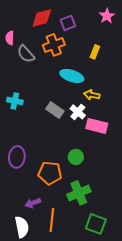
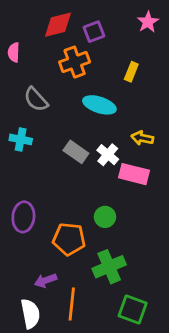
gray semicircle: (26, 54) -> (36, 99), moved
yellow arrow: (92, 95) -> (142, 138), moved

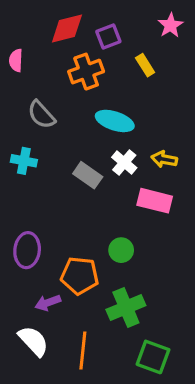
yellow rectangle: (131, 72) -> (145, 65), moved, turned -54
white cross: (108, 155) -> (124, 162), moved
purple arrow: (46, 280) -> (48, 303), moved
white semicircle: (30, 314) -> (33, 341), moved, turned -32

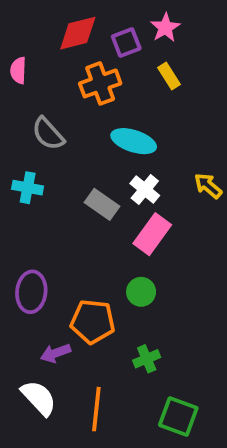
pink star: (171, 25) -> (165, 28), moved
yellow arrow: (164, 159) -> (208, 186), moved, turned 30
pink rectangle: (155, 201) -> (152, 234), moved, turned -68
green cross: (126, 308) -> (147, 359), size x0.6

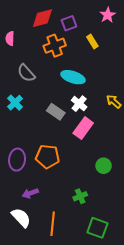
pink star: (165, 28) -> (108, 15), moved
cyan cross: (28, 188) -> (15, 103), turned 35
green circle: (141, 292) -> (104, 166), moved
orange pentagon: (93, 322) -> (48, 157), moved

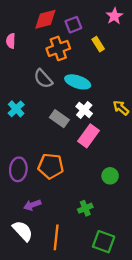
gray semicircle: (26, 73) -> (43, 79), moved

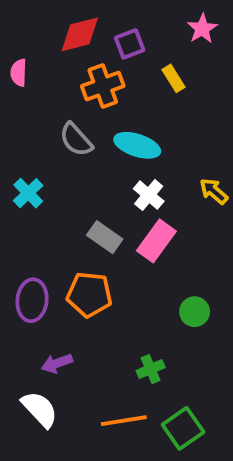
gray rectangle: (59, 119) -> (105, 237), moved
orange line: (56, 237) -> (124, 421), moved, turned 75
green square: (104, 242) -> (183, 428), turned 35

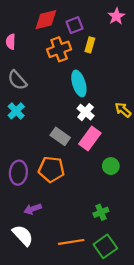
yellow rectangle: (174, 78) -> (90, 45), moved, turned 48
gray semicircle: (76, 140) -> (17, 80), moved
cyan ellipse: (137, 145) -> (79, 83), turned 55
green circle: (195, 312) -> (111, 166), moved
green cross: (151, 369) -> (101, 212), moved

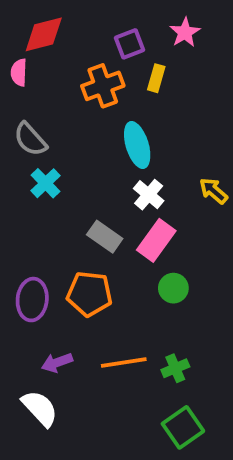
pink star: (116, 16) -> (185, 32), moved
red diamond: (46, 20) -> (44, 34), moved
cyan cross: (16, 111) -> (46, 183), moved
green circle: (111, 166) -> (173, 288), moved
orange line: (71, 242) -> (124, 363), moved

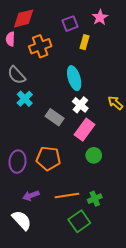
orange cross: (103, 86) -> (40, 46), moved
gray rectangle: (105, 237) -> (55, 117), moved
green square: (183, 427) -> (79, 221), moved

